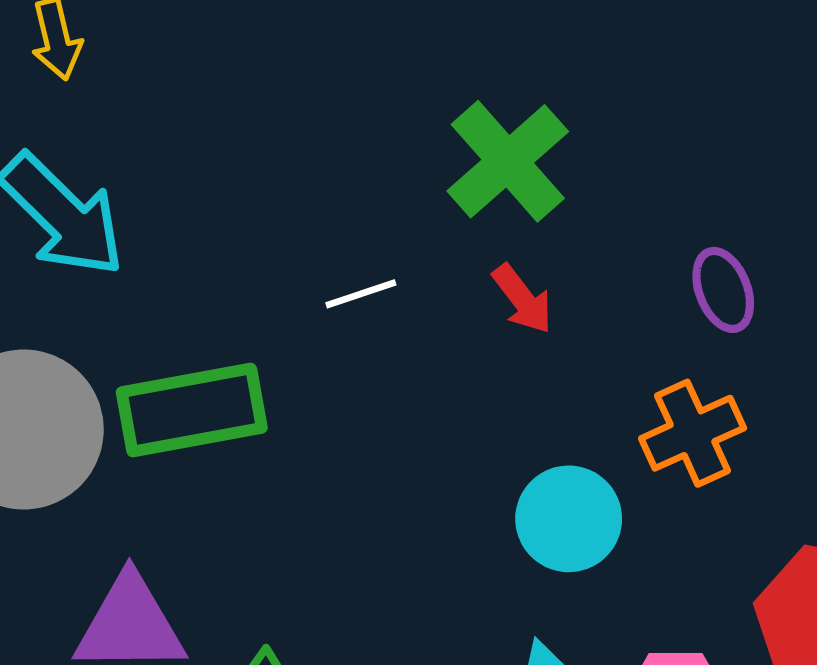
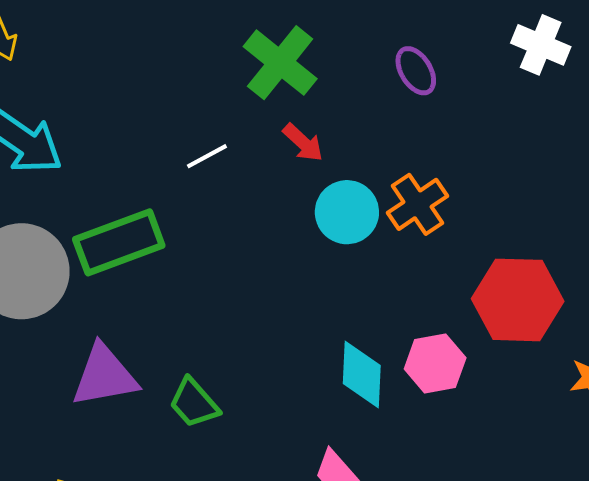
purple ellipse: (723, 290) -> (416, 71), moved
cyan circle: (569, 519) -> (347, 212), moved

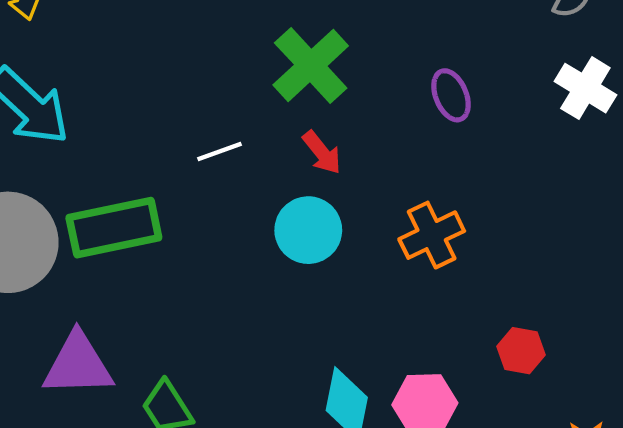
cyan circle: (347, 212) -> (308, 230), moved
red hexagon: (518, 300) -> (521, 351), size x0.5

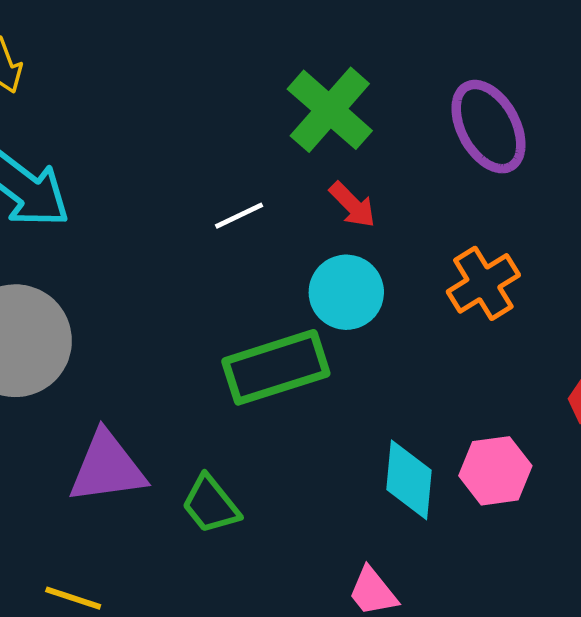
purple ellipse: (451, 95) -> (488, 127), size x1.6
green rectangle: (114, 228) -> (276, 367), moved

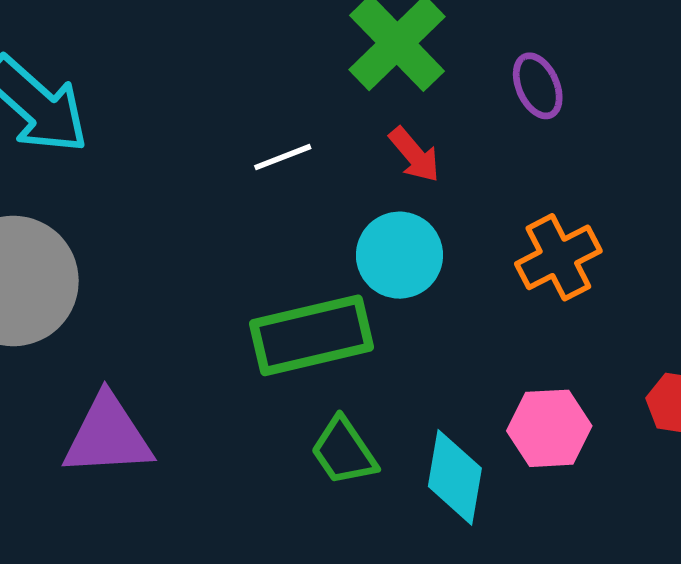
purple ellipse: (488, 127) -> (538, 86), moved, size x0.6
pink hexagon: (495, 471) -> (549, 428), moved
green trapezoid: (211, 504) -> (344, 451), moved

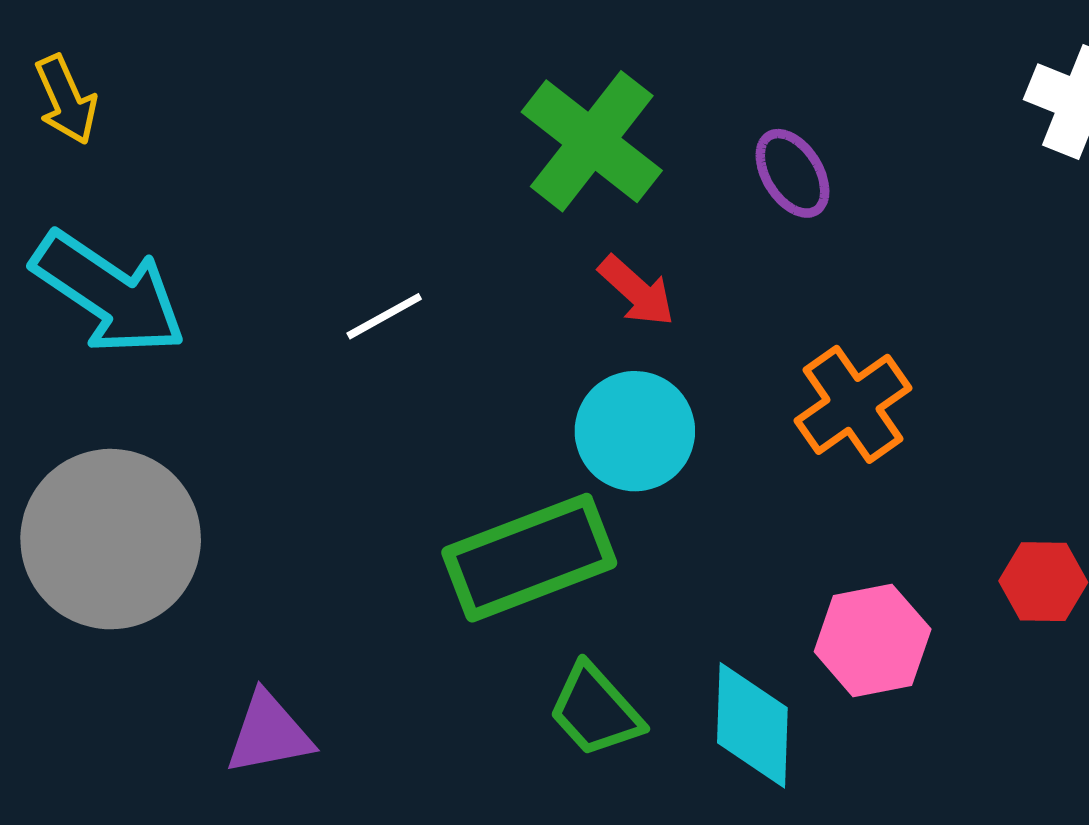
white line: (283, 157) -> (384, 316), moved
purple triangle: (108, 436) -> (269, 733), size x0.7

